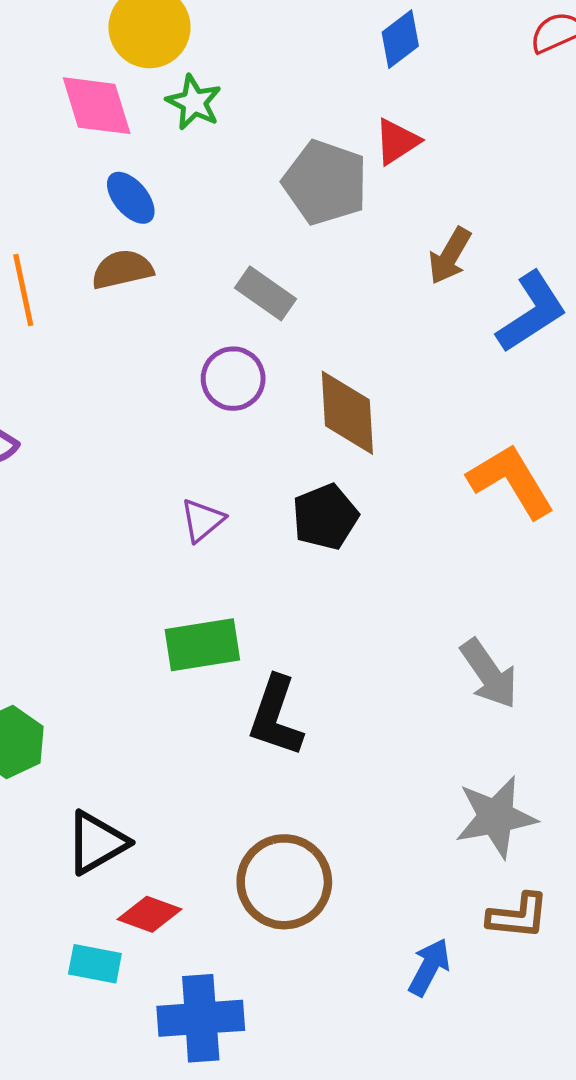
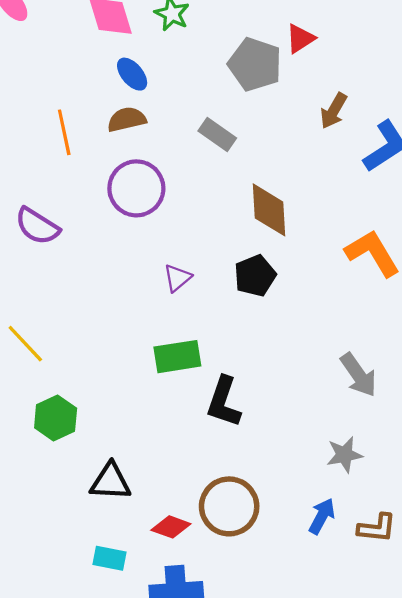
purple circle: (233, 379) -> (136, 188), moved, size x1.4
gray star: (496, 817) -> (344, 455), moved, size x0.7
black triangle: (97, 843) -> (111, 482), turned 33
red diamond: (150, 914) -> (171, 527), moved
blue arrow: (429, 967) -> (322, 516), moved

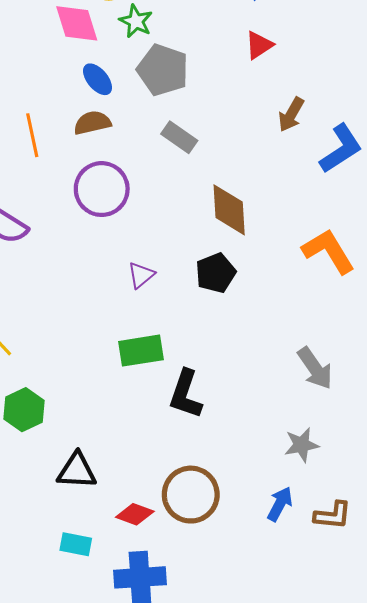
gray pentagon: (255, 64) -> (163, 70), moved

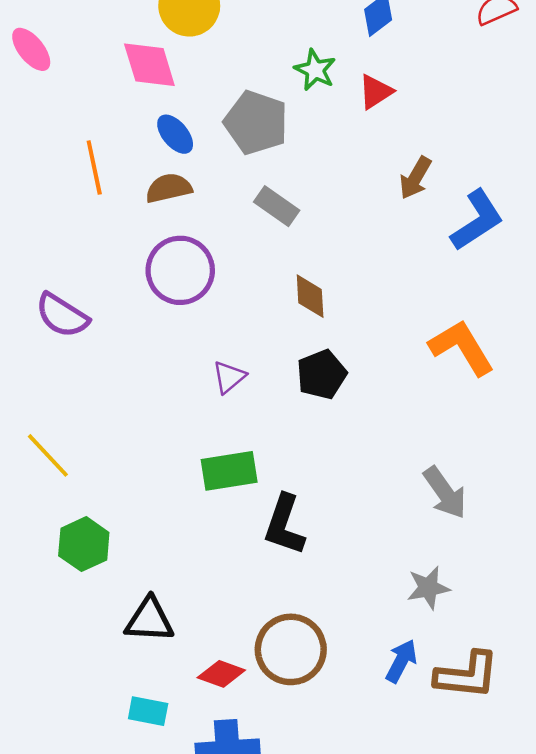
green star: (136, 21) -> (315, 70), moved
orange line: (32, 135) -> (94, 168), moved
brown diamond: (229, 210) -> (310, 296), moved, size x0.7
brown L-shape: (333, 515) -> (467, 675), size x1.4

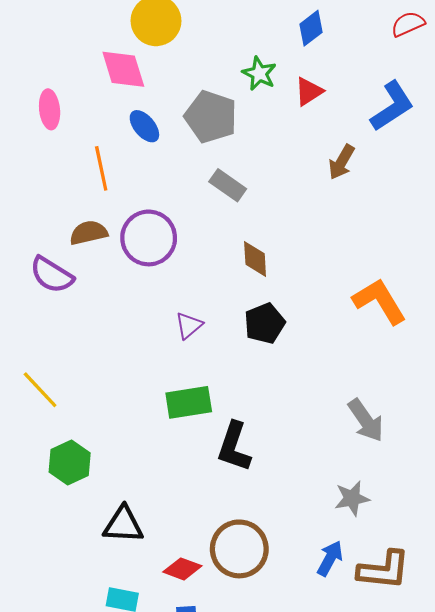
pink ellipse: (31, 49) -> (50, 109), moved, turned 33
orange line: (94, 168) -> (101, 168), moved
brown semicircle: (169, 188) -> (89, 233), moved
blue L-shape: (477, 220) -> (392, 106), moved

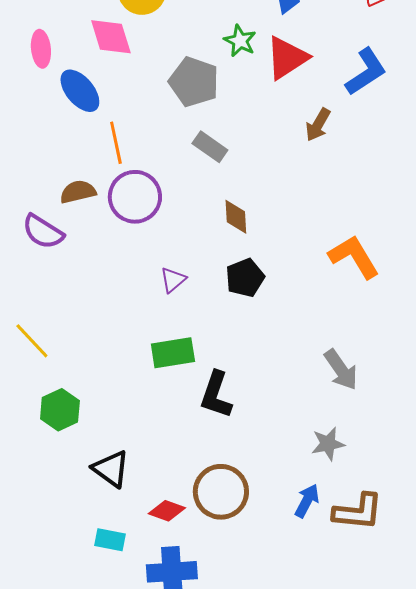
red triangle: (309, 91) -> (287, 58), size x1.6
pink ellipse: (50, 109) -> (41, 49), moved
blue ellipse: (144, 126) -> (80, 91), moved, size x1.4
orange line: (101, 168) -> (116, 143), moved
black triangle: (123, 525) -> (111, 469), turned 33

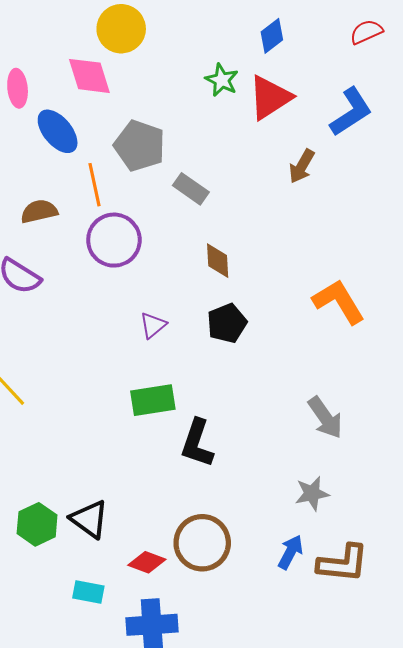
gray pentagon: (194, 82) -> (140, 146), moved
brown semicircle: (78, 192) -> (39, 211), moved
green hexagon: (60, 410) -> (37, 524), moved

